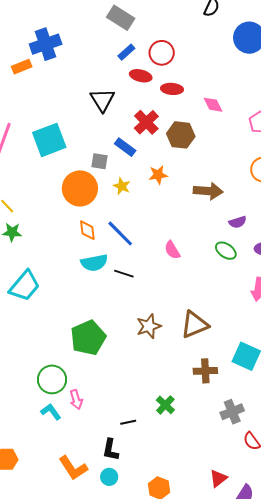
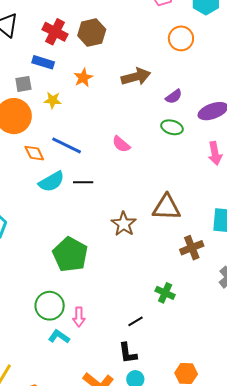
brown triangle: (195, 325) -> (167, 207), turned 44
pink arrow: (76, 400) -> (79, 317), turned 36

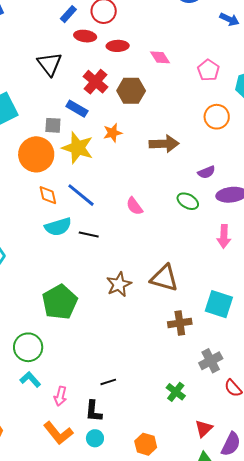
purple semicircle: (174, 97) -> (206, 172), moved
yellow star: (53, 100) -> (78, 148), size x1.8
green cross: (165, 293) -> (176, 392), moved
pink arrow: (79, 317) -> (60, 396), moved

